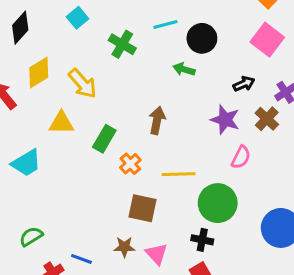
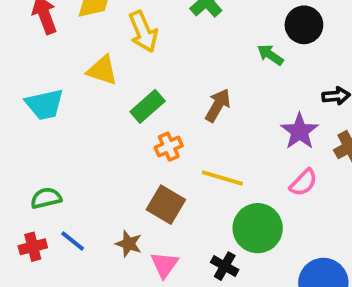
green semicircle: (31, 237) -> (46, 198), moved

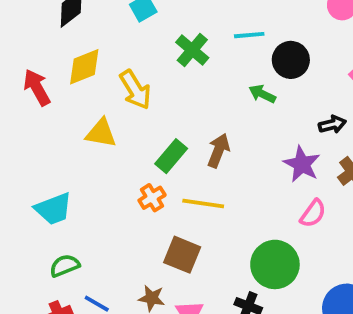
cyan trapezoid: (45, 104) -> (53, 209), moved
green rectangle: (148, 106) -> (171, 156), moved
orange cross: (169, 147) -> (152, 198), moved
yellow line: (222, 178) -> (203, 204), moved

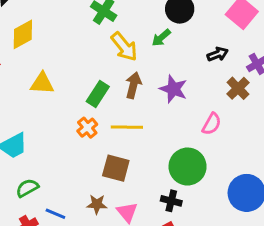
yellow arrow: (135, 90) -> (124, 47), moved
green arrow: (262, 94) -> (161, 38), turned -60
purple star: (302, 164) -> (173, 89), moved

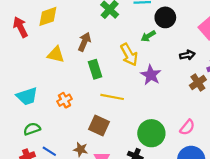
yellow arrow: (124, 47) -> (129, 55), moved
brown arrow: (133, 85) -> (84, 42), moved
green rectangle: (98, 94) -> (95, 69), turned -60
pink semicircle: (212, 124) -> (187, 127), moved
orange cross: (87, 128) -> (65, 100), moved

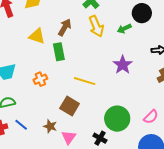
yellow arrow: (129, 55) -> (96, 26), moved
green rectangle: (95, 69) -> (59, 52), moved

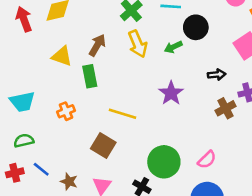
brown star: (50, 126) -> (69, 181), moved

